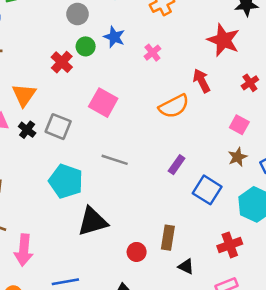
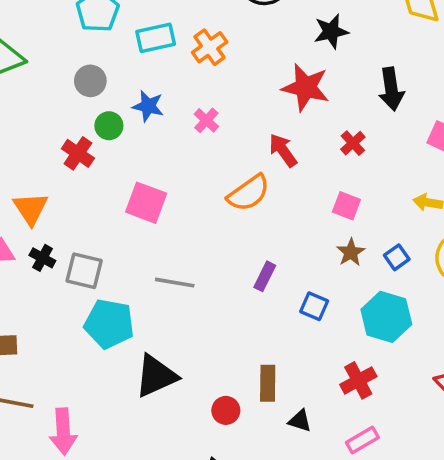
gray square: (58, 127) -> (84, 271), moved
blue square: (207, 190) -> (314, 306), size x0.7

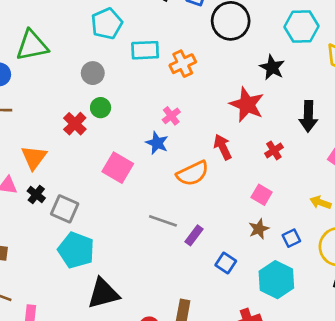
black star: (331, 31) -> (272, 67), turned 30
blue star: (148, 106) -> (157, 143), moved
gray line: (175, 283) -> (163, 221), moved

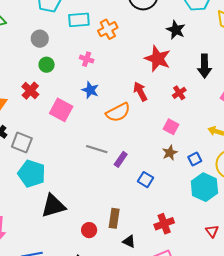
pink cross: (171, 116) -> (87, 59), moved, turned -32
red cross: (75, 124) -> (30, 91), moved
cyan hexagon: (276, 280) -> (204, 187), moved

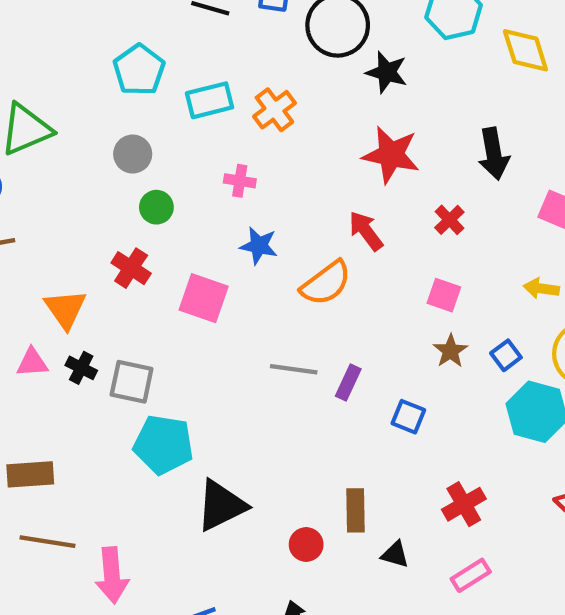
black star: (176, 30) -> (387, 72), moved

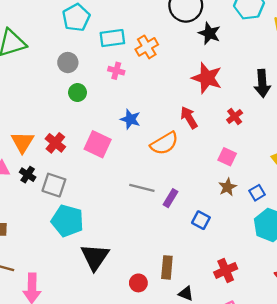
pink cross: (240, 181) -> (116, 71), moved
red cross: (131, 268) -> (55, 143), moved
black triangle: (221, 505) -> (95, 257), turned -36

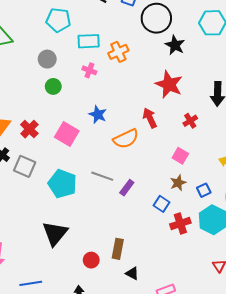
cyan pentagon: (76, 18) -> (58, 20), turned 30
blue square: (201, 220) -> (161, 204), moved
cyan pentagon: (67, 221) -> (62, 184), moved
red cross: (226, 270) -> (180, 223), moved

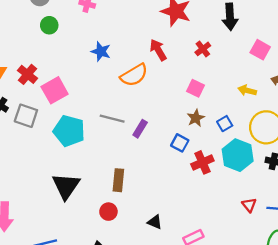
pink square: (67, 134) -> (55, 90), moved, turned 35
brown rectangle: (118, 249) -> (118, 180), moved

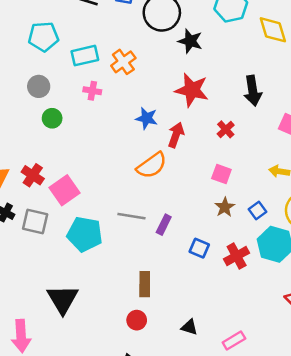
red arrow: (158, 50) -> (176, 135), turned 55
blue star: (101, 51) -> (147, 118), moved
blue square: (180, 143) -> (199, 248), moved
black triangle: (66, 186) -> (63, 299), moved

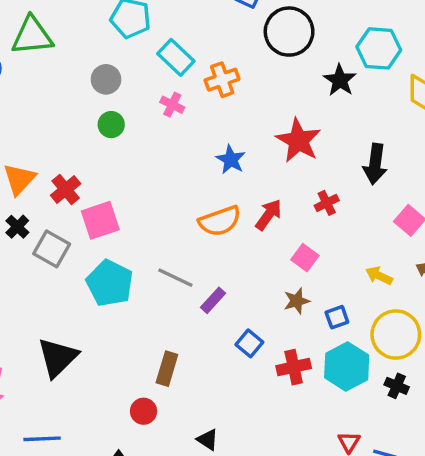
black star: (190, 41) -> (340, 80), moved
cyan rectangle: (85, 56) -> (176, 57), turned 40
red arrow: (176, 135) -> (269, 215), moved

